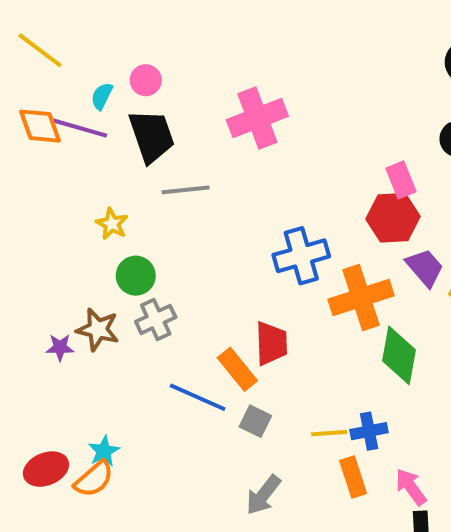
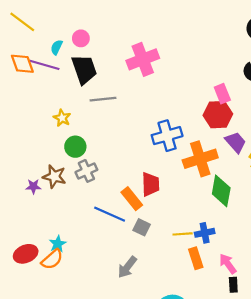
gray arrow: (263, 495) -> (127, 267), moved

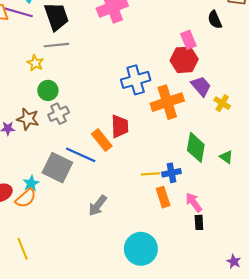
gray line: (103, 99) -> (56, 45), moved
green diamond: (221, 191) -> (196, 147), moved
gray square: (142, 227) -> (57, 168), moved, size x1.8

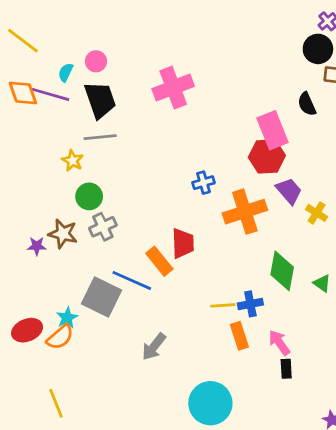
pink rectangle: (188, 40) -> (272, 130), size x1.5
blue cross: (136, 80) -> (204, 183), size x0.6

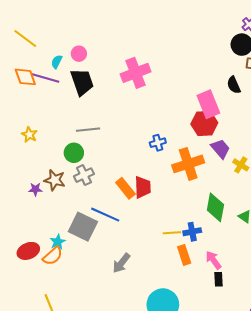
gray line: (100, 137) -> (88, 130), moved
yellow star: (73, 161) -> (29, 135), moved
orange rectangle: (159, 261) -> (125, 188), moved

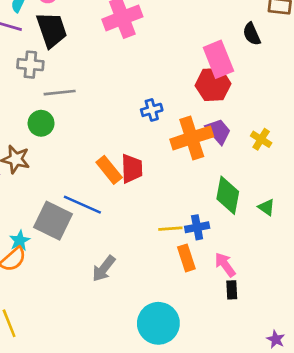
purple trapezoid: (221, 149) -> (218, 131), moved
gray cross: (84, 175) -> (30, 65), moved, turned 30

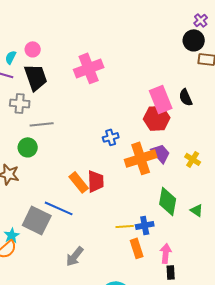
black semicircle: (252, 34) -> (186, 97), moved
pink arrow: (225, 265) -> (166, 253), turned 42

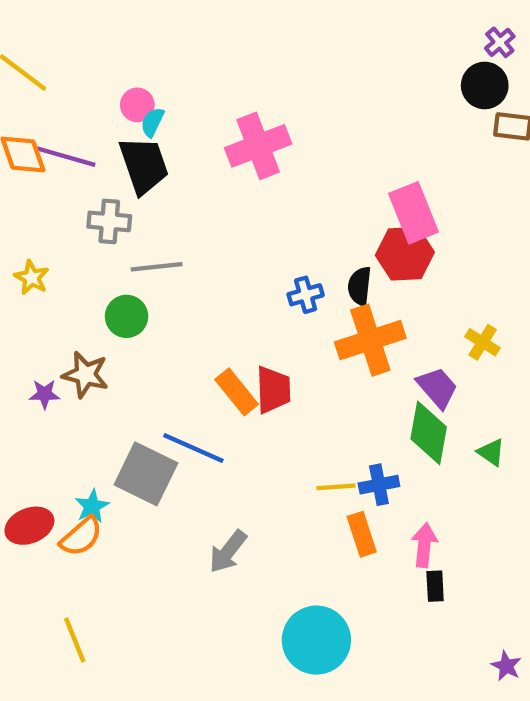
cyan semicircle: (11, 57) -> (152, 122), moved
black semicircle: (186, 97) -> (360, 286), moved, turned 30
purple trapezoid: (161, 153) -> (437, 388), moved

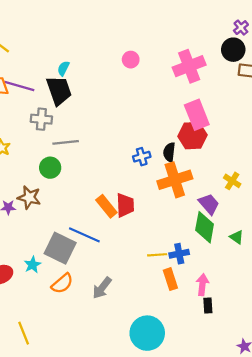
pink circle: (137, 105) -> (131, 60), moved
pink cross: (258, 146) -> (189, 66), moved
orange semicircle: (81, 536) -> (62, 283), moved

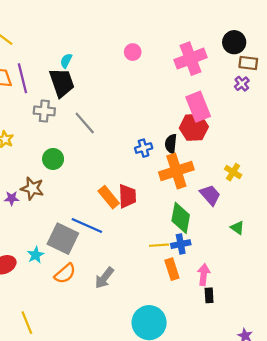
purple cross: (241, 28) -> (242, 84), moved
purple line: (19, 86) -> (22, 78), turned 60
gray line: (66, 142) -> (85, 123), moved, turned 55
green diamond: (205, 227) -> (181, 218), moved

